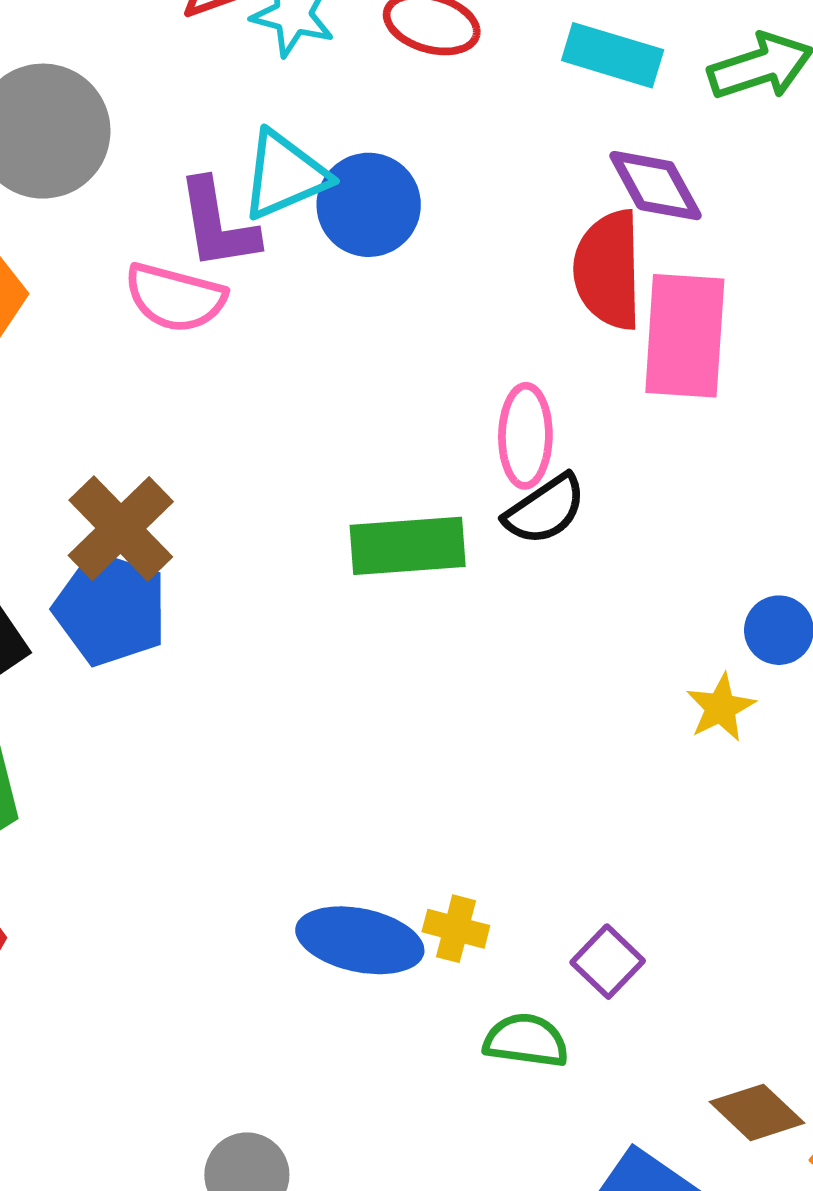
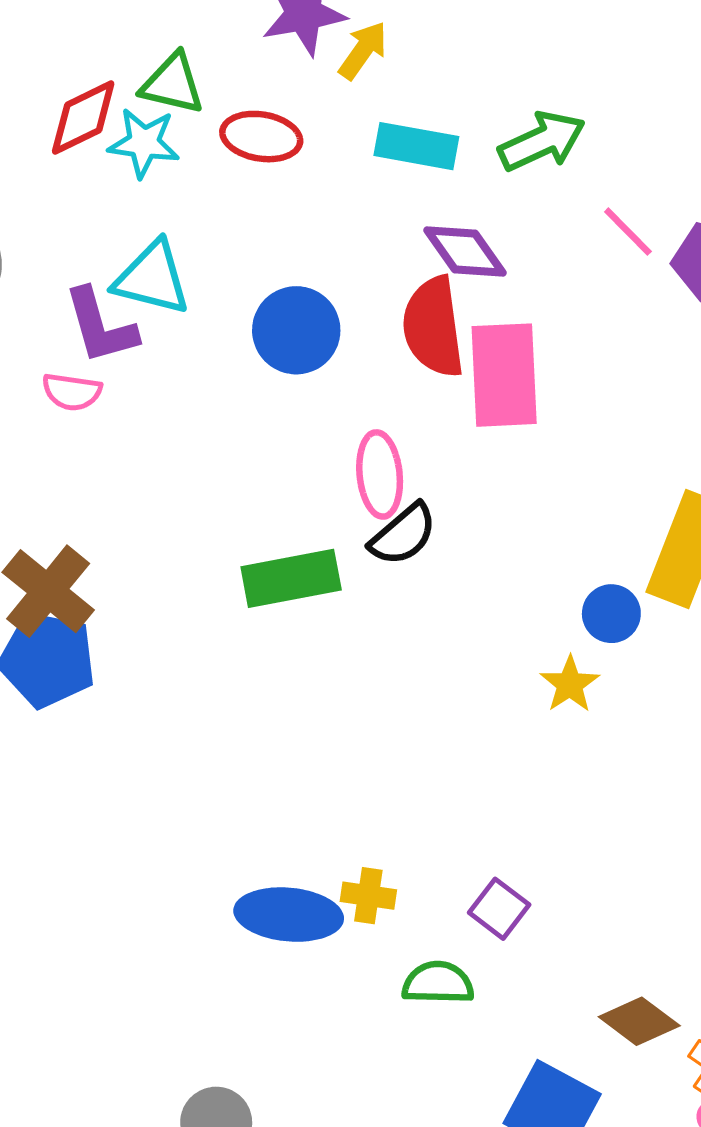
cyan triangle: (285, 175) -> (152, 278), turned 44
blue circle: (369, 205) -> (296, 330), moved
pink semicircle: (175, 298) -> (72, 392), size x0.7

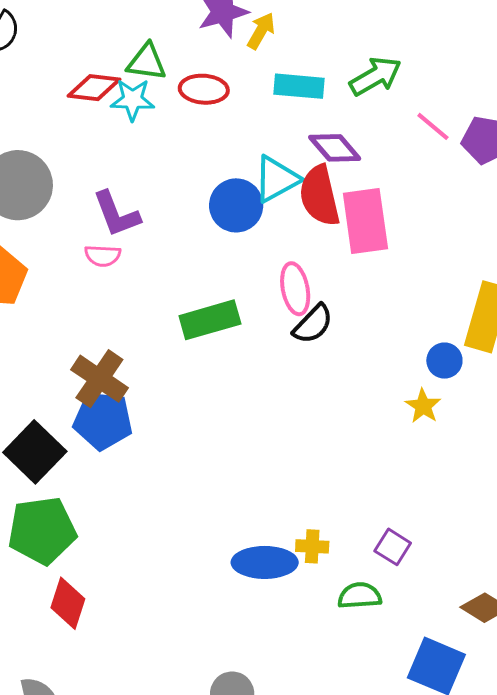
red diamond: (83, 117) -> (94, 88), turned 38
cyan triangle: (152, 278) -> (277, 179), moved, turned -38
green rectangle: (291, 578) -> (210, 320), moved

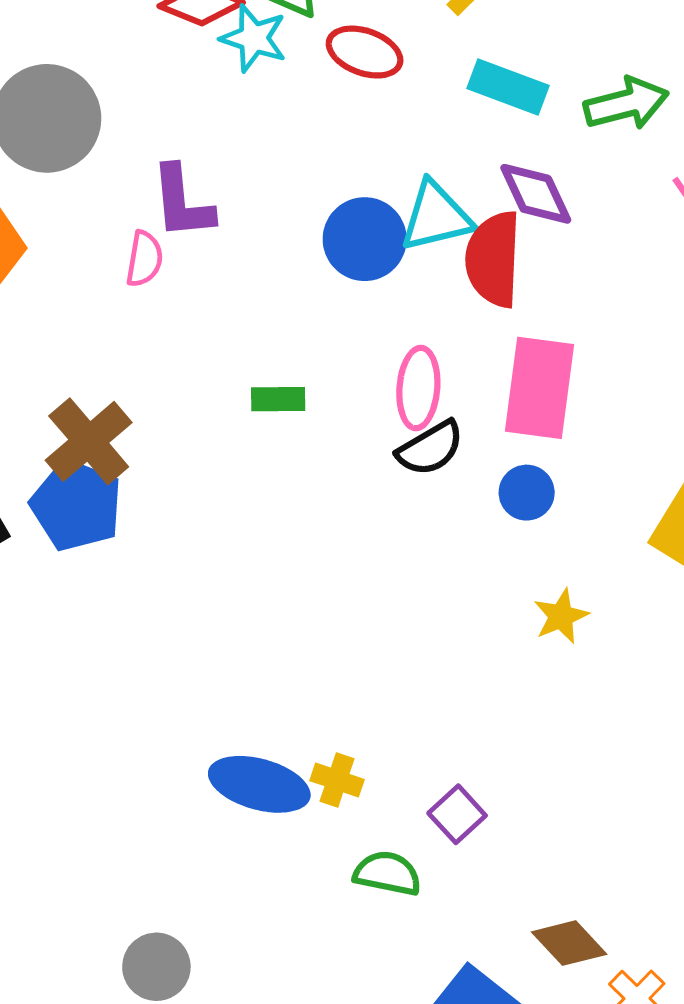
pink rectangle: (365, 221) -> (539, 388), moved
pink semicircle: (103, 256) -> (144, 259), turned -99
green rectangle: (210, 320) -> (278, 399), size x0.6
blue circle: (444, 361) -> (527, 493), moved

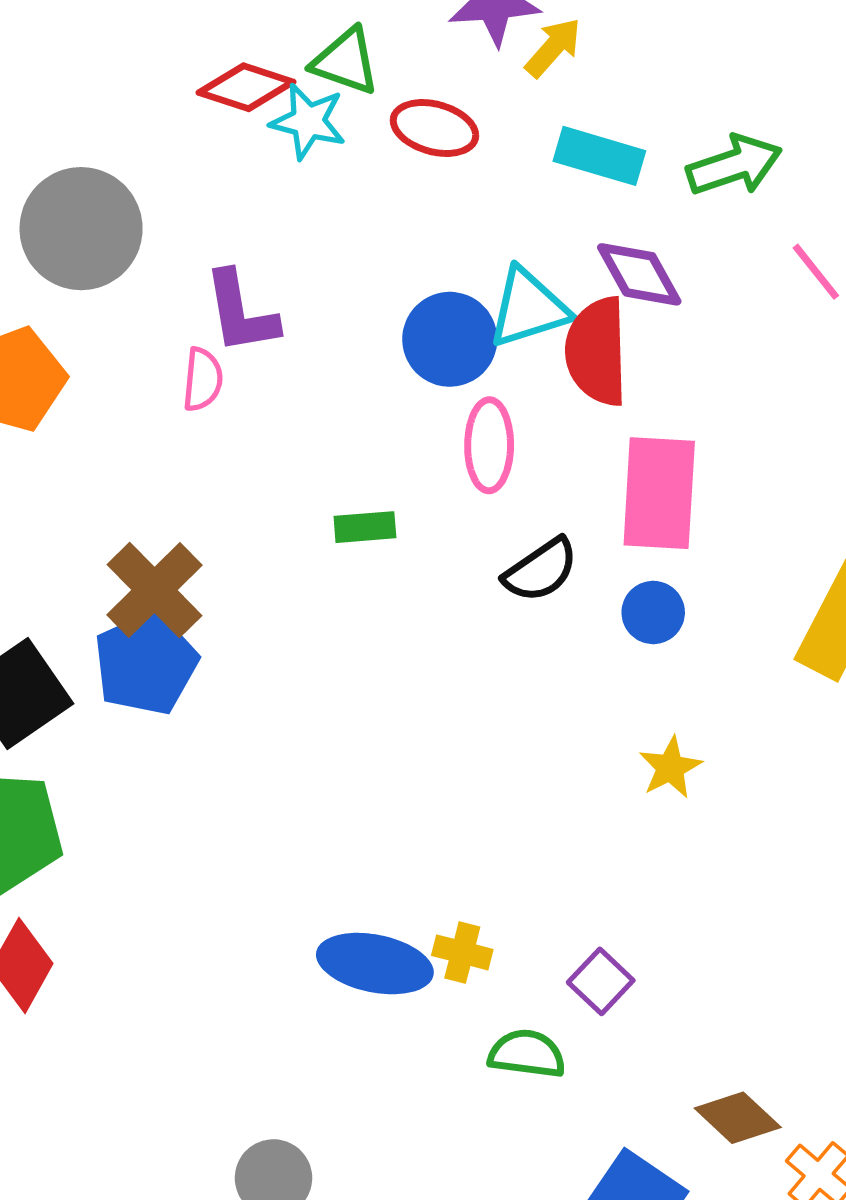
pink ellipse: (418, 388) -> (489, 445), moved
blue pentagon: (76, 505) -> (146, 663), turned 30
yellow star: (561, 616) -> (670, 768), moved

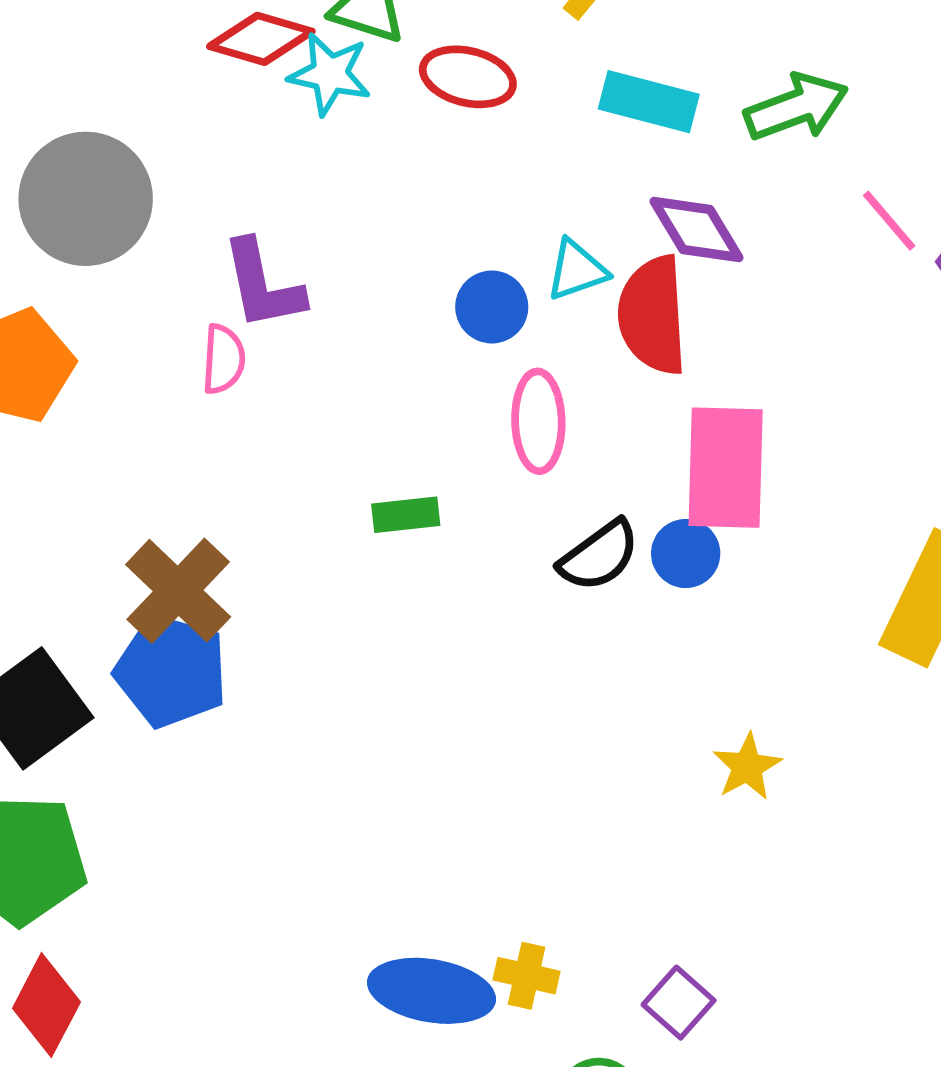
cyan triangle: (529, 308) -> (577, 270), size x0.7
blue circle: (450, 339) -> (492, 307), size x0.7
blue circle: (653, 612) -> (686, 553), moved
blue pentagon: (146, 663) -> (171, 671), turned -30

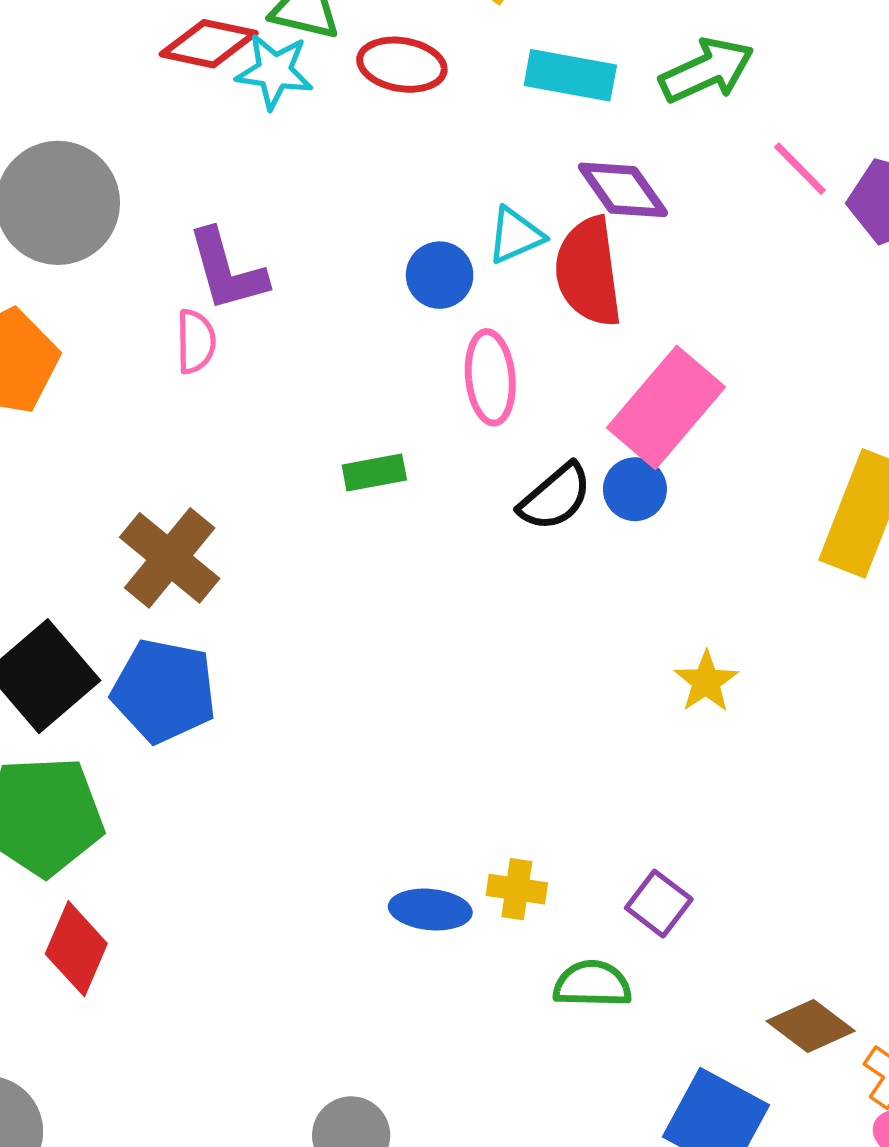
pink rectangle: (726, 468) -> (666, 407), turned 43
blue pentagon: (171, 671) -> (164, 691), moved
blue ellipse: (431, 991) -> (430, 910), size x0.7

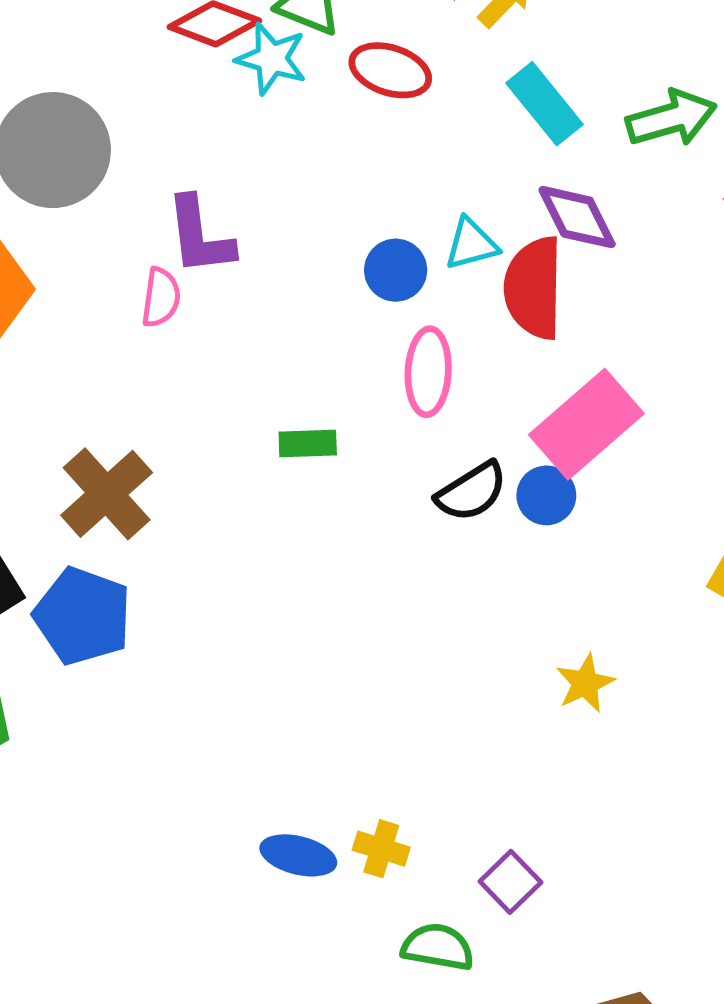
cyan rectangle: (570, 75) -> (544, 104), turned 32

